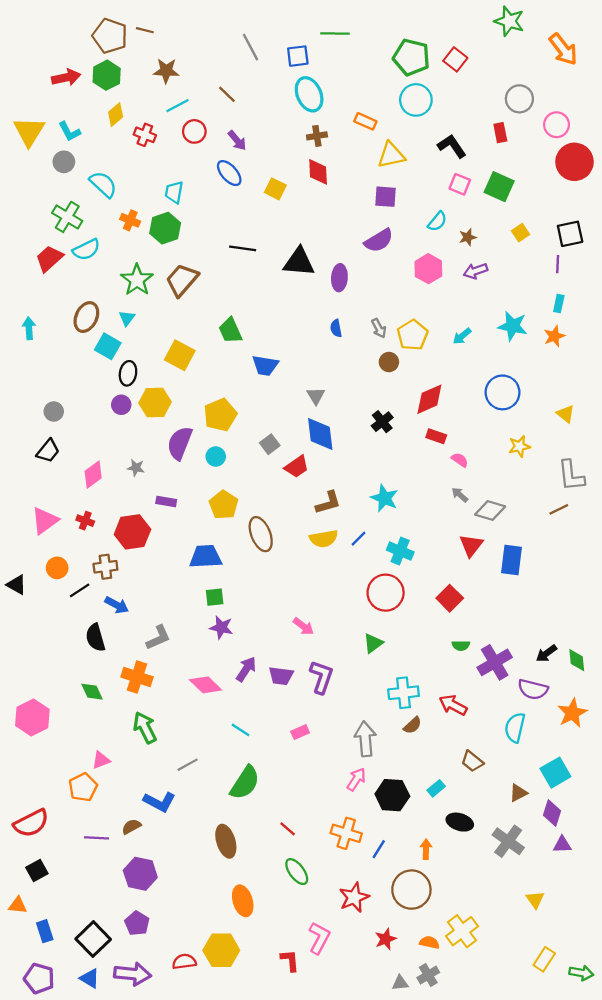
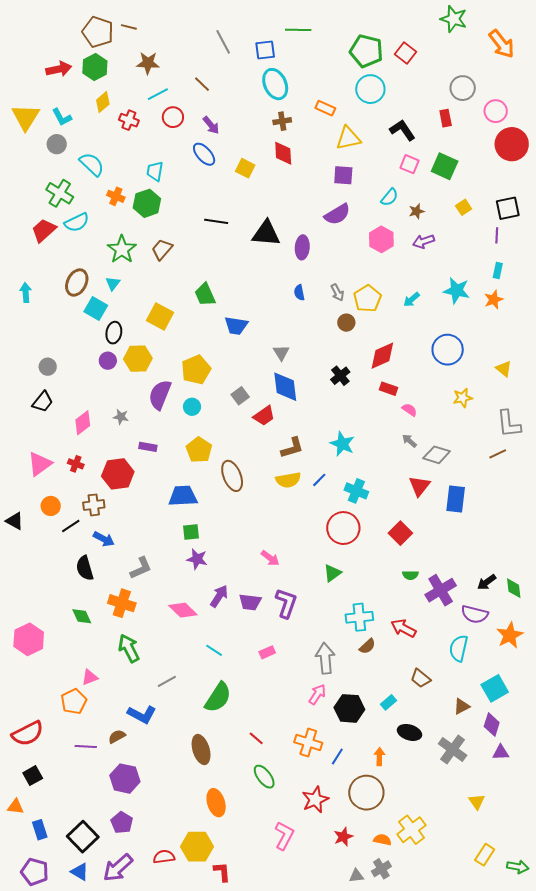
brown trapezoid: (182, 280) -> (162, 249), size x0.7
red L-shape: (290, 960) -> (222, 872), moved
purple arrow: (132, 974) -> (118, 868), turned 132

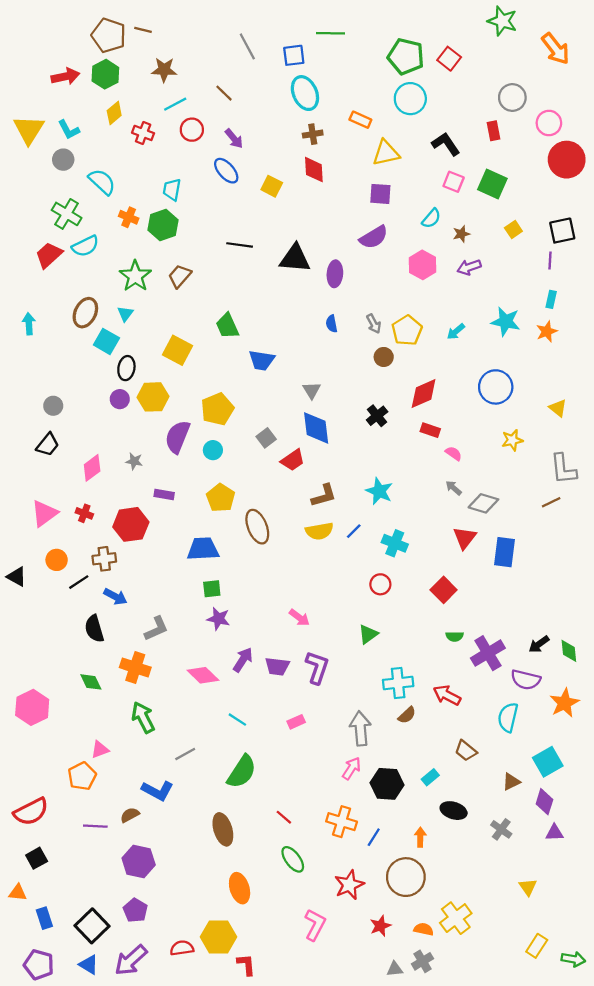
red circle: (343, 528) -> (380, 584), size x0.6
gray cross: (453, 750) -> (501, 829), size x0.7

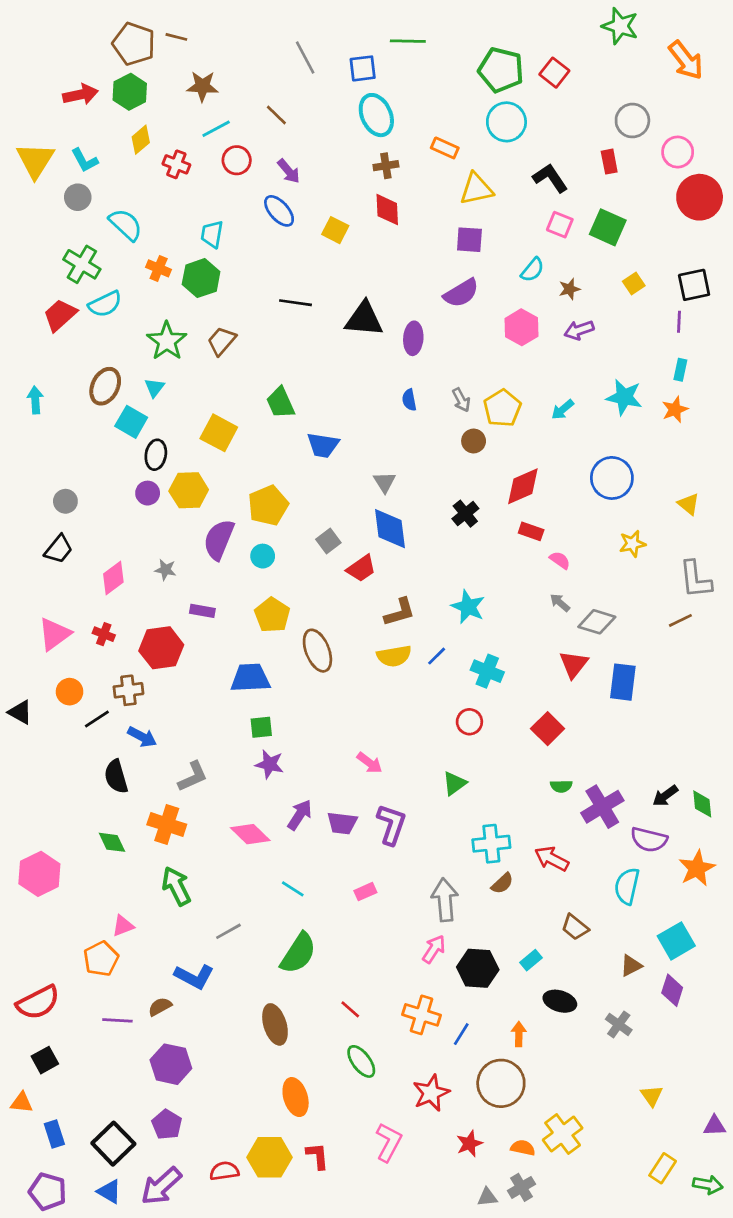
purple triangle: (554, 833) -> (715, 1126), moved
red L-shape: (246, 965) -> (317, 1156), moved

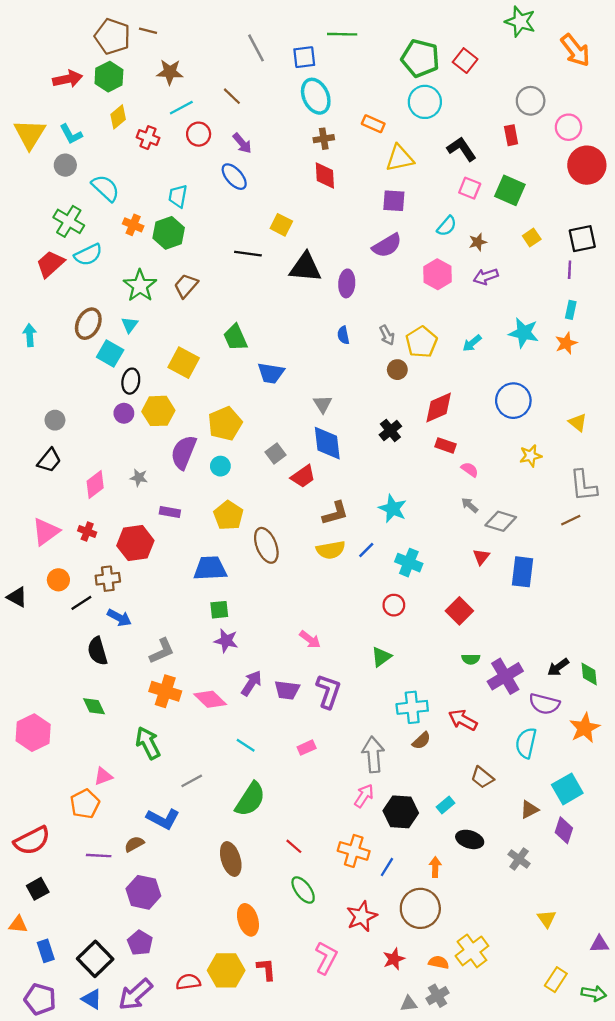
yellow square: (335, 230) -> (281, 225), moved
red triangle: (574, 664) -> (481, 557), size x0.7
orange cross: (167, 824) -> (165, 691), moved

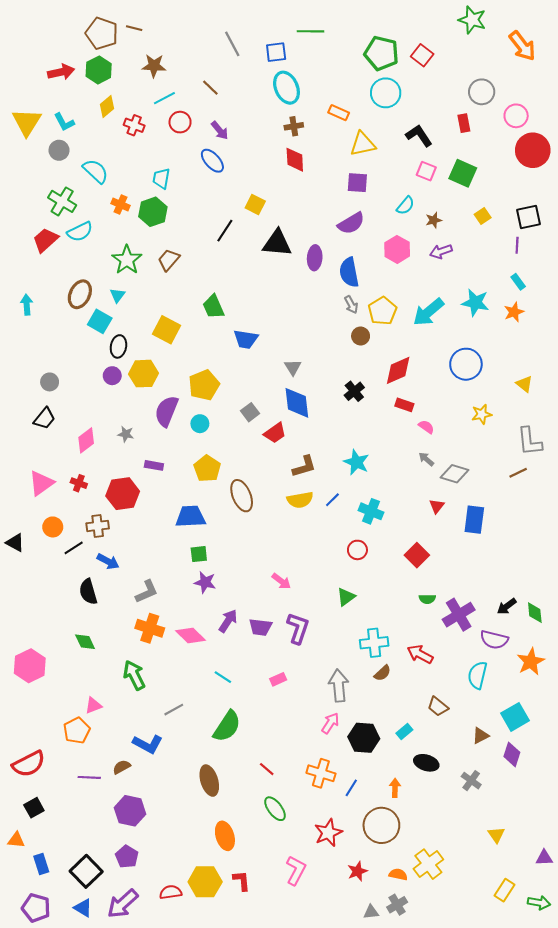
black line: (248, 254) -> (225, 231), turned -65
cyan rectangle: (571, 310) -> (518, 282), turned -49
blue semicircle: (343, 335) -> (349, 272), moved, size x1.8
cyan arrow: (472, 343) -> (428, 312), size x1.8

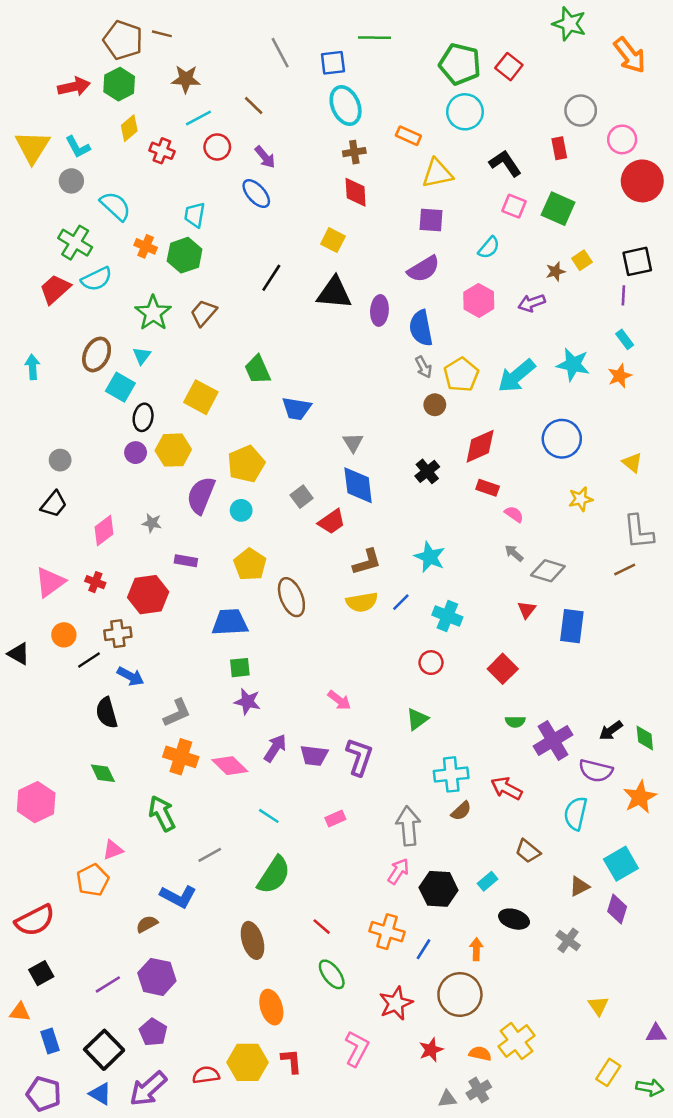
yellow square: (255, 205) -> (333, 240), moved
brown star: (434, 220) -> (556, 271), moved
purple line: (89, 777) -> (108, 984), moved, turned -35

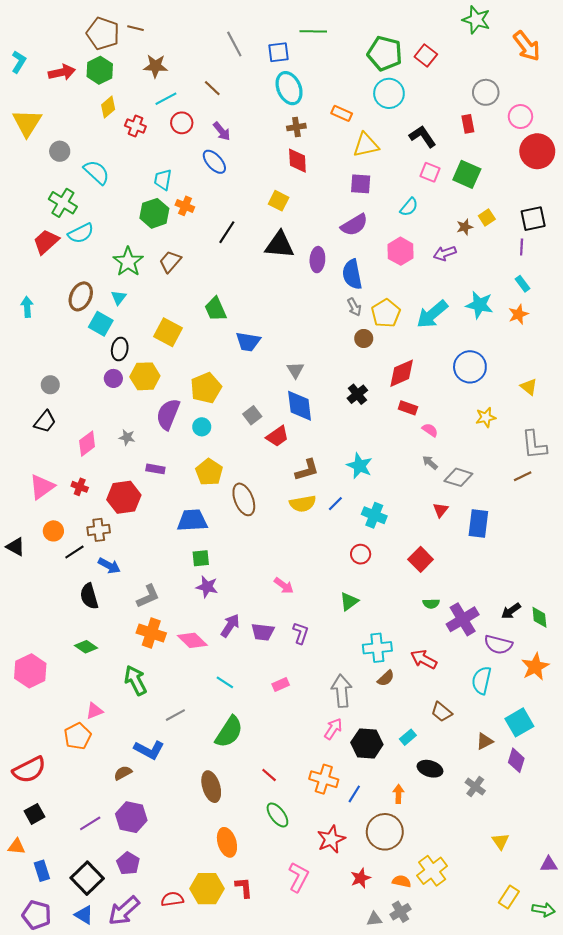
cyan L-shape: (78, 147) -> (19, 62), moved, turned -120
orange cross: (146, 246) -> (185, 206), moved
purple L-shape: (359, 757) -> (301, 633), size x0.7
green diamond: (103, 773) -> (86, 647), turned -30

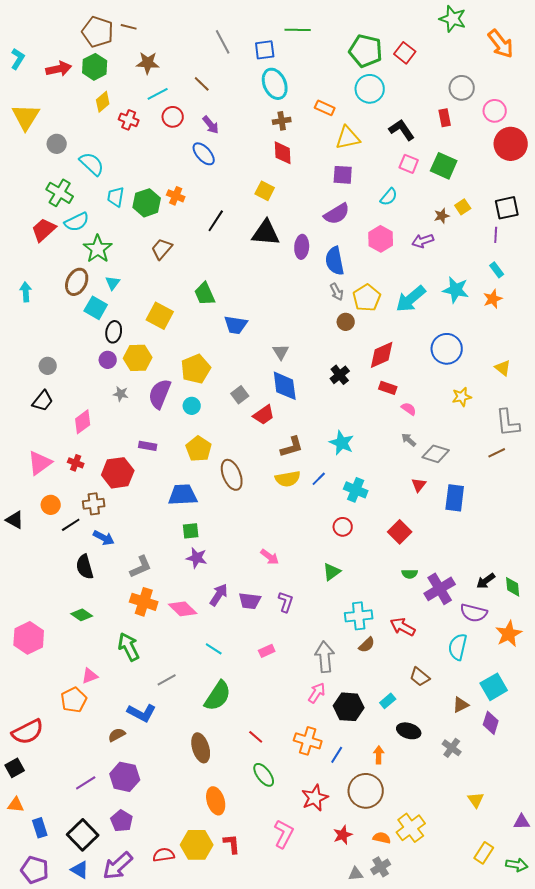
cyan trapezoid: (163, 180) -> (116, 197), moved
green star: (128, 262) -> (98, 249), moved
gray star: (127, 437) -> (121, 394), moved
black square: (34, 814) -> (15, 768), moved

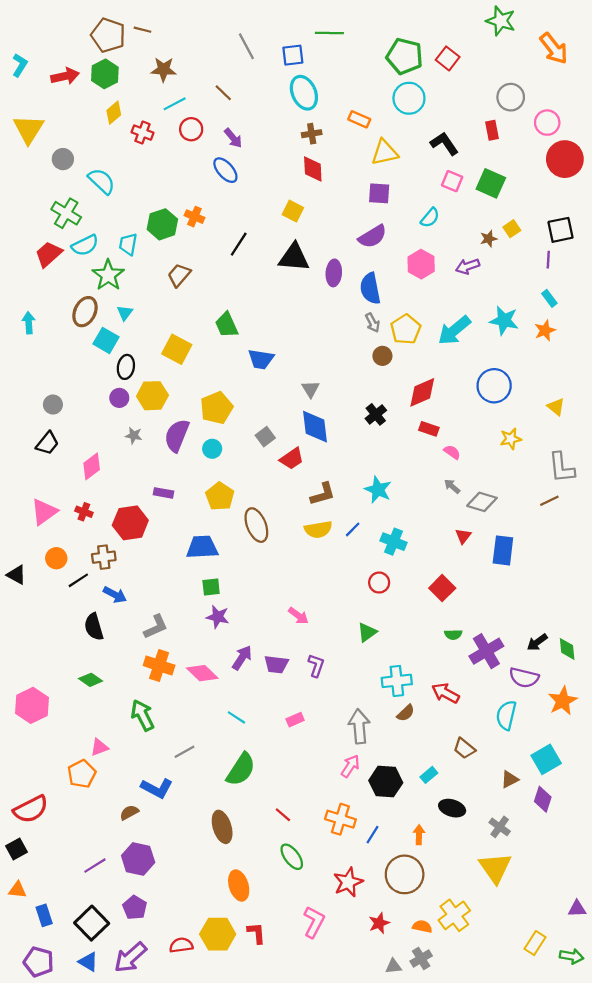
cyan trapezoid: (116, 197) -> (128, 244), moved
yellow triangle: (476, 800) -> (495, 868), moved, size x1.8

